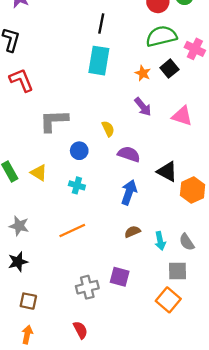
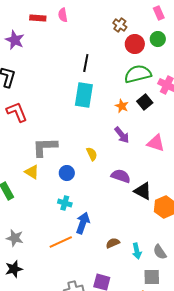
purple semicircle: (129, 154) -> (121, 176), moved
yellow triangle: (39, 173) -> (32, 172), moved
blue arrow: (129, 192) -> (83, 223), moved

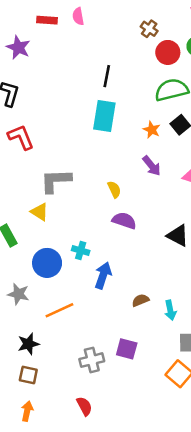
blue circle: (67, 173) -> (47, 263), moved, size x1.5
purple semicircle: (121, 176) -> (124, 221), moved
orange line: (61, 242) -> (59, 310), moved
black star: (14, 269) -> (28, 344), moved

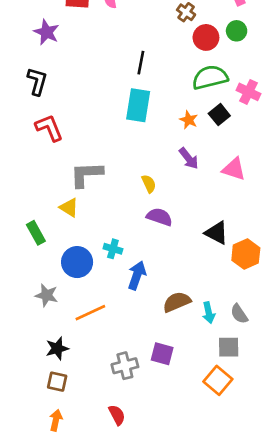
brown semicircle: (140, 300) -> (177, 302), size x1.5

